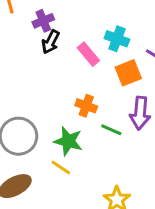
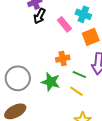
orange cross: (86, 106) -> (63, 59), turned -32
yellow line: (61, 168) -> (76, 91), moved

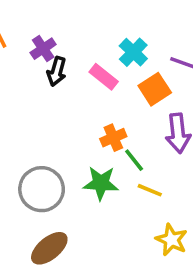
cyan cross: (83, 14) -> (133, 52), turned 35
green line: (79, 75) -> (134, 160), moved, turned 40

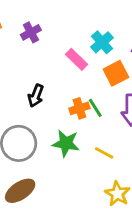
black arrow: (57, 71) -> (36, 96), moved
green line: (134, 160) -> (95, 108), moved

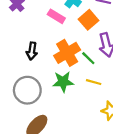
orange cross: (79, 108) -> (67, 53), size x1.6
green line: (95, 108) -> (88, 58), moved

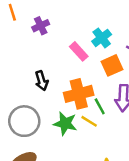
black arrow: (32, 51) -> (42, 81), turned -42
yellow line: (94, 82) -> (89, 121), moved

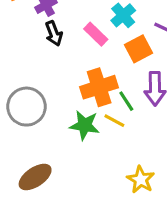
black arrow: (42, 81) -> (54, 33), moved
gray circle: (24, 121) -> (26, 107), moved

